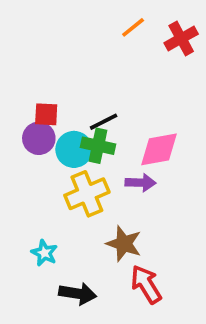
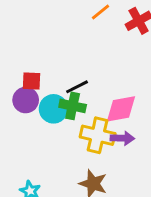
purple arrow: (140, 183) -> (122, 138), moved
yellow cross: (87, 194) -> (98, 135), moved, turned 36

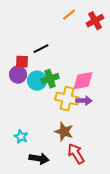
black line: (77, 87) -> (41, 49), moved
green cross: (73, 106) -> (50, 79), turned -30

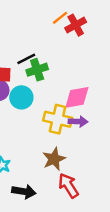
red cross: (95, 21) -> (76, 25), moved
green cross: (50, 79) -> (37, 70), moved
brown star: (64, 132) -> (54, 159), turned 30

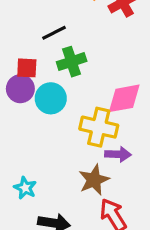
black line: (26, 59) -> (54, 33), moved
purple arrow: (78, 122) -> (118, 154), moved

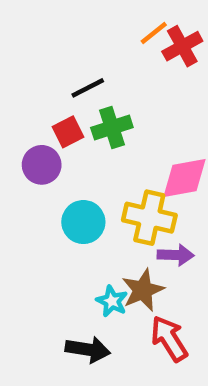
red square: (27, 68) -> (68, 132), moved, turned -30
cyan circle: (51, 98) -> (83, 222), moved
cyan star: (25, 188) -> (112, 301), moved

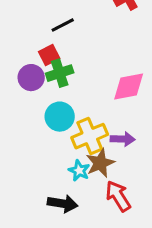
green cross: (112, 127) -> (60, 73), moved
yellow cross: (149, 218) -> (90, 136), moved, turned -36

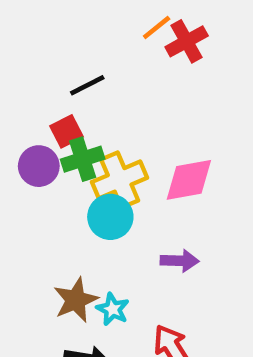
cyan circle: (60, 117) -> (110, 217), moved
yellow cross: (90, 136) -> (120, 180), moved
brown star: (100, 163) -> (76, 300), moved

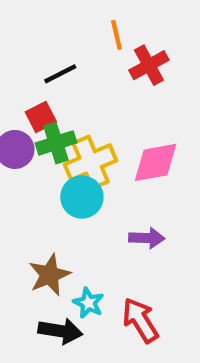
orange line: (157, 28) -> (116, 35), moved, turned -64
red cross: (187, 41) -> (149, 65), moved
cyan star: (113, 309) -> (88, 303), moved

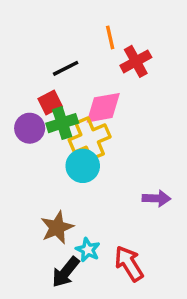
pink diamond: (155, 162) -> (103, 108), moved
purple arrow: (147, 238) -> (156, 198), moved
black arrow: (60, 331) -> (66, 272), turned 120

